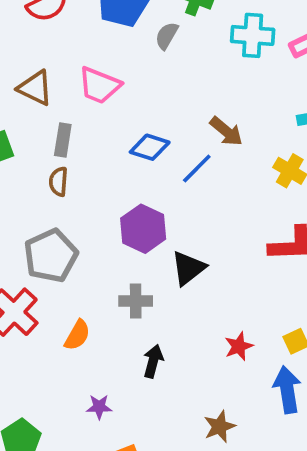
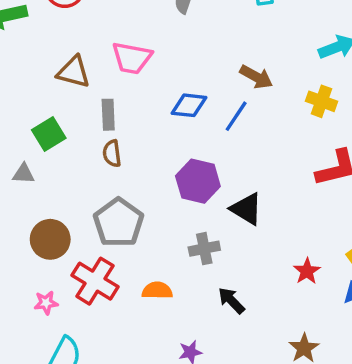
black triangle: (188, 268) -> (247, 209), turned -39
orange semicircle: (77, 335) -> (157, 290), turned -108
black arrow: (153, 361) -> (231, 301), turned -48

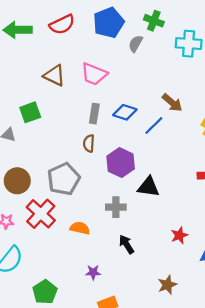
gray rectangle: (108, 115) -> (94, 114), moved
brown semicircle: (112, 153) -> (89, 143), moved
black triangle: (247, 209) -> (148, 187), turned -35

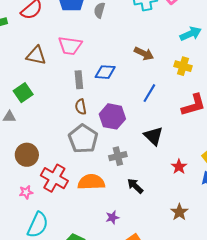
blue line: (154, 126) -> (149, 93), moved
gray pentagon: (64, 179) -> (83, 139), moved
black triangle: (148, 187) -> (153, 136), moved, turned 50
orange semicircle: (80, 228) -> (91, 182), size x1.5

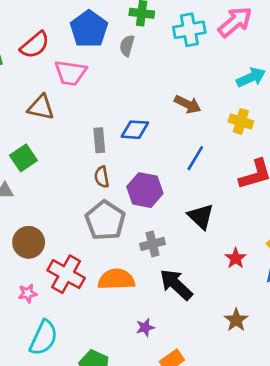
pink trapezoid: (70, 46) -> (70, 73), moved
black arrow: (135, 186) -> (176, 285), size x1.5

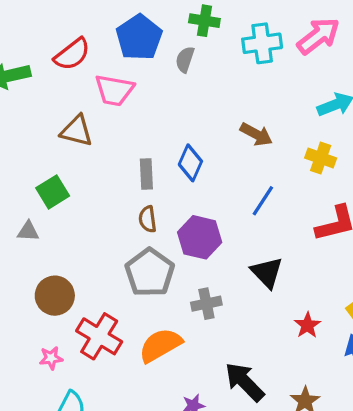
blue diamond: (135, 130) -> (190, 163), turned -72
orange semicircle: (116, 279) -> (160, 345), turned -30
black arrow: (176, 285) -> (245, 382), moved

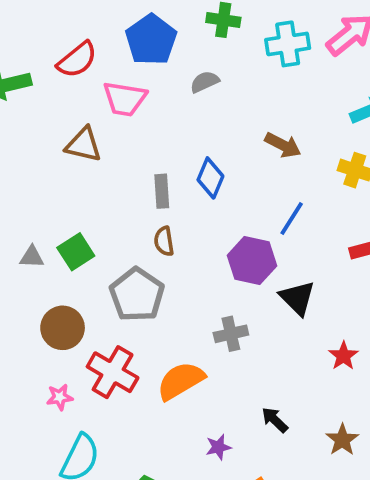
gray semicircle: (185, 60) -> (205, 82), moved, turned 48
green square: (53, 192) -> (76, 252), moved
purple hexagon: (200, 237) -> (252, 261), moved
gray pentagon: (150, 273) -> (137, 295), moved
black arrow: (245, 382) -> (275, 420), size x0.6

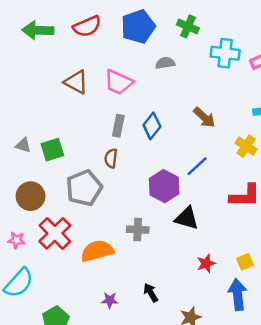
pink trapezoid: (125, 99) -> (119, 82), moved
black triangle: (297, 298) -> (187, 218), turned -45

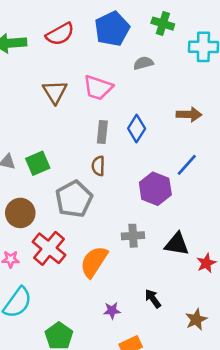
brown triangle: (76, 82) -> (55, 92), turned 35
brown arrow: (204, 117) -> (189, 114), turned -35
black triangle: (187, 218) -> (177, 244), moved
orange semicircle: (97, 251) -> (94, 262), turned -36

